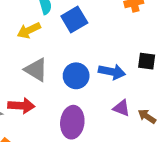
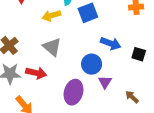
blue arrow: (112, 72) -> (111, 43), moved
blue circle: (76, 76) -> (92, 64), moved
purple triangle: (121, 108) -> (105, 82), moved, turned 32

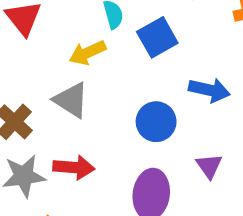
gray triangle: (52, 47) -> (71, 100), moved
blue circle: (92, 64) -> (156, 122), moved

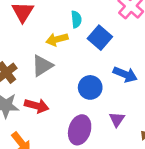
blue square: (157, 37) -> (100, 38), turned -30
gray triangle: (71, 100) -> (42, 66), turned 45

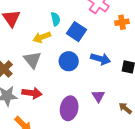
gray triangle: (42, 66) -> (32, 60), turned -30
blue circle: (90, 87) -> (69, 61), moved

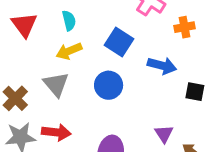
cyan semicircle: (56, 19) -> (69, 21), moved
blue arrow: (101, 59) -> (162, 66), moved
purple triangle: (98, 96) -> (164, 134), moved

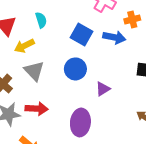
yellow arrow: (69, 51) -> (24, 46), moved
blue arrow: (162, 66) -> (114, 37), moved
purple triangle: (164, 134) -> (103, 89), moved, turned 35

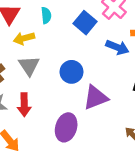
blue square: (82, 34) -> (85, 23), moved
purple triangle: (103, 89) -> (96, 98), size x1.6
red arrow: (37, 109) -> (24, 105), turned 75

